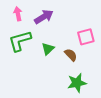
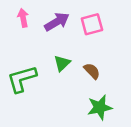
pink square: (86, 37) -> (92, 24), moved
green L-shape: (20, 41) -> (22, 79), moved

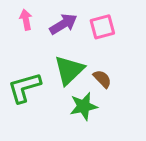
green triangle: (62, 63) -> (69, 70), size x1.6
green star: (100, 107) -> (84, 106), moved

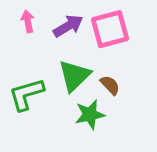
pink square: (102, 27) -> (110, 29), size x1.4

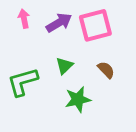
green triangle: (74, 76) -> (64, 66), size x0.6
brown semicircle: (110, 85) -> (106, 70), moved

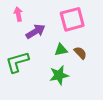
purple arrow: (59, 23) -> (36, 32), moved
green triangle: (64, 66) -> (61, 50), moved, turned 32

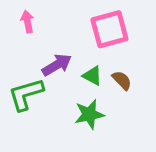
purple arrow: (36, 32) -> (57, 65), moved
green triangle: (61, 50) -> (92, 76), turned 40

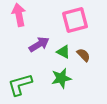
pink arrow: (27, 22) -> (19, 15), size x1.5
green L-shape: (26, 94) -> (20, 85), moved

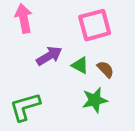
green star: (61, 78) -> (95, 100), moved

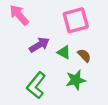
pink arrow: (24, 18) -> (19, 15), turned -30
green L-shape: (25, 107) -> (36, 85), moved, turned -35

